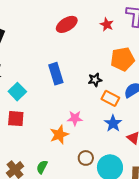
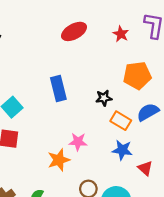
blue star: (113, 123) -> (122, 150), turned -30

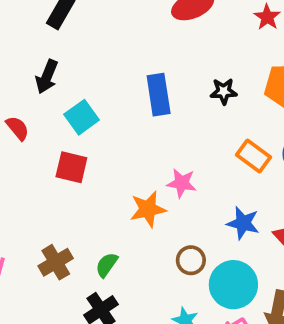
black star: (104, 98) -> (224, 91), moved
blue star: (122, 150) -> (243, 223), moved

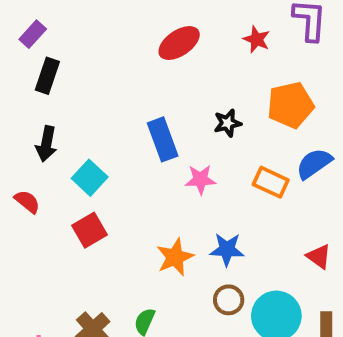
red square: (71, 167) -> (90, 230), turned -32
pink star: (182, 183) -> (201, 179), moved
blue star: (243, 223) -> (227, 249), moved

